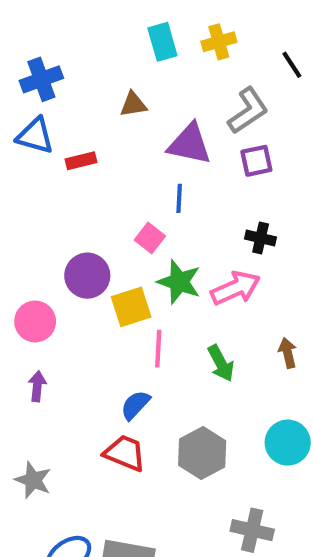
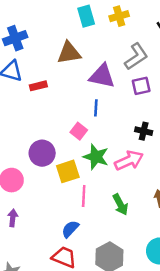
brown triangle: (133, 104) -> (69, 53), size x1.5

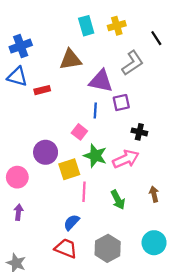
purple square: (141, 86) -> (121, 103), moved

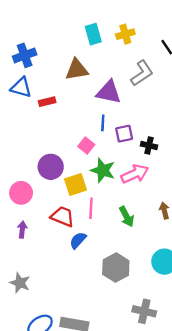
purple square: (121, 103) -> (124, 134), moved
red trapezoid: (66, 248) -> (63, 217), moved

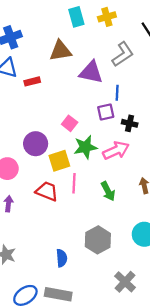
blue line: (103, 123) -> (117, 93), moved
green star: (103, 170) -> (85, 147), turned -30
blue semicircle: (78, 240) -> (62, 258), moved, turned 132
gray cross: (144, 311) -> (125, 282), turned 30

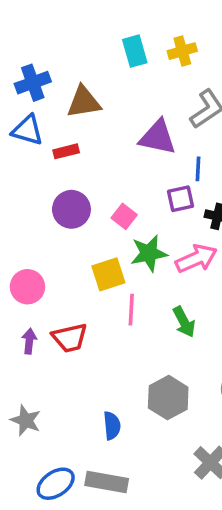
brown triangle: (60, 51) -> (84, 102), moved
purple circle: (36, 144) -> (71, 209), moved
red trapezoid: (47, 191) -> (70, 338), moved, turned 145

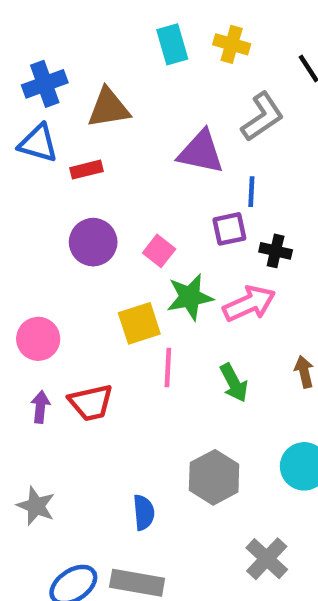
yellow cross: (182, 51) -> (232, 44), turned 32

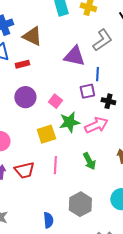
brown triangle: (109, 108) -> (32, 36), turned 35
pink line: (168, 367) -> (55, 165), moved

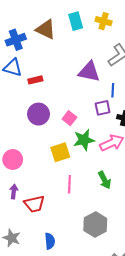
brown triangle: (32, 36) -> (46, 29), moved
red trapezoid: (24, 170) -> (34, 204), moved
blue semicircle: (48, 220) -> (50, 241), moved

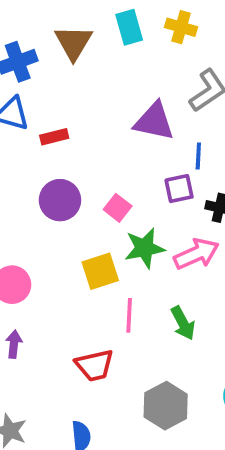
brown triangle: (46, 29) -> (73, 43), turned 35
pink line: (69, 184) -> (129, 315), moved
red trapezoid: (34, 204) -> (95, 365), moved

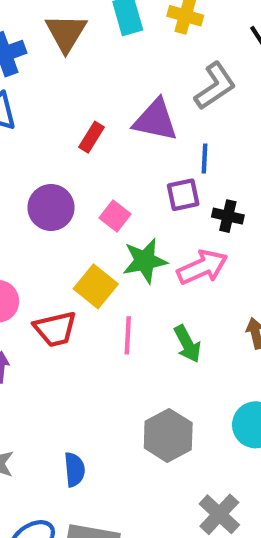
red rectangle: (54, 137) -> (92, 137), moved, turned -44
yellow square: (100, 271) -> (96, 286), turned -33
red trapezoid: (95, 365) -> (55, 329), moved

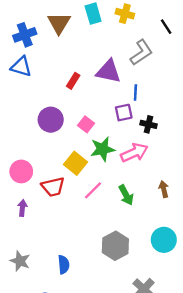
pink line: (128, 335) -> (93, 190), turned 42

